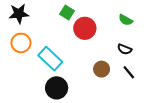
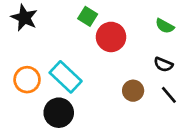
black star: (19, 14) -> (24, 18), turned 30
orange circle: (21, 43) -> (27, 80), moved
black circle: (57, 88) -> (59, 113), moved

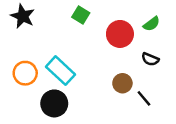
green semicircle: (165, 26) -> (152, 24), turned -66
red circle: (111, 37) -> (120, 34), moved
black line: (169, 95) -> (144, 98), moved

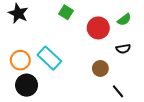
black semicircle: (150, 59) -> (123, 49), turned -32
black line: (144, 98) -> (118, 91), moved
black circle: (54, 103) -> (27, 85), moved

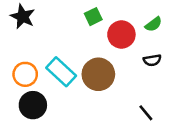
green square: (66, 12) -> (93, 17), moved, turned 32
brown circle: (100, 68) -> (98, 74), moved, size x1.6

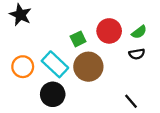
green square: (93, 17) -> (78, 39), moved
green semicircle: (154, 24) -> (139, 32), moved
black circle: (33, 105) -> (53, 94), moved

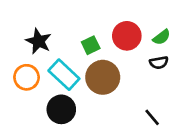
black star: (20, 15) -> (39, 41), moved

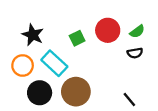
brown circle: (103, 77) -> (76, 92), moved
black circle: (61, 109) -> (40, 93), moved

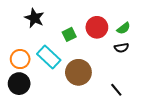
black star: (33, 35) -> (34, 18), moved
brown circle: (76, 92) -> (78, 72), moved
black circle: (40, 93) -> (19, 84), moved

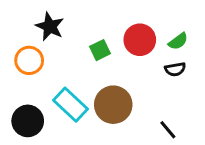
cyan rectangle: (49, 57) -> (70, 105), moved
orange circle: (20, 59) -> (29, 60), moved

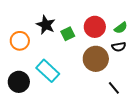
black star: (50, 26) -> (46, 25), moved
brown circle: (113, 105) -> (96, 59), moved

